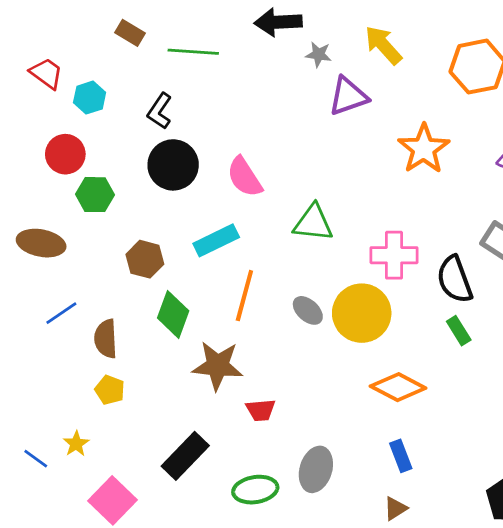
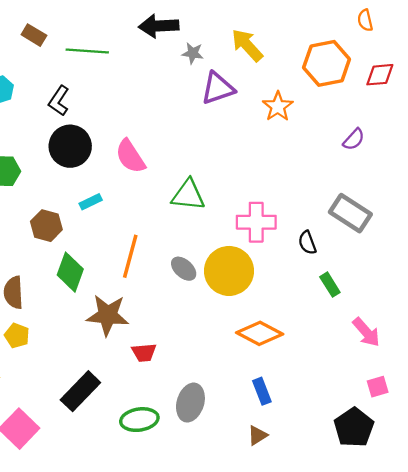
orange star: (424, 149) -> (278, 106), moved, size x0.7
cyan rectangle: (216, 240) -> (91, 202), moved, size x0.6
black semicircle: (455, 279) -> (307, 243), size x0.6
green rectangle: (459, 331) -> (330, 285), moved

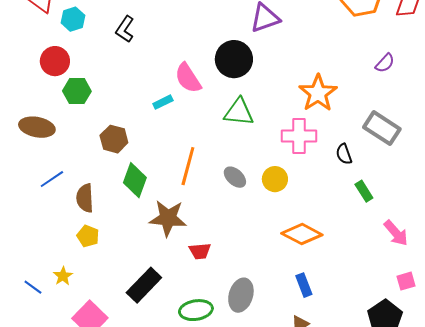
orange star: (278, 106) -> (318, 93), moved, size x1.4
black circle: (70, 146) -> (234, 59), moved
cyan rectangle: (91, 202) -> (163, 102), moved
yellow circle: (229, 271) -> (275, 179), size x0.6

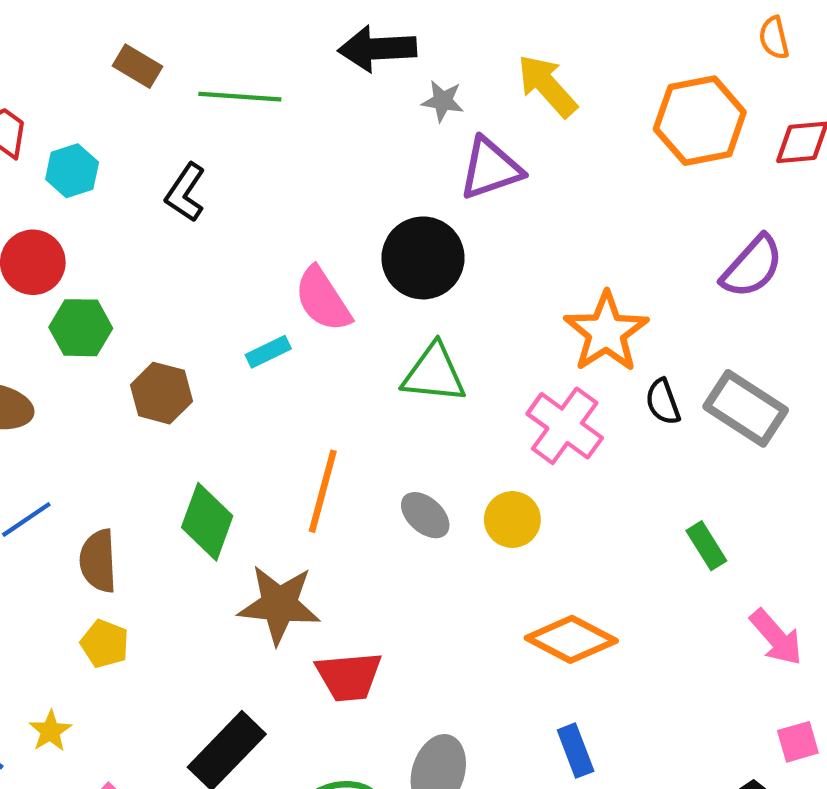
purple semicircle: (385, 63) -> (752, 267), size x1.5
pink cross: (299, 136) -> (565, 426), turned 36
brown hexagon: (114, 139) -> (161, 393), moved
black semicircle: (344, 154) -> (663, 402), moved
red trapezoid: (200, 251) -> (349, 676), size x1.4

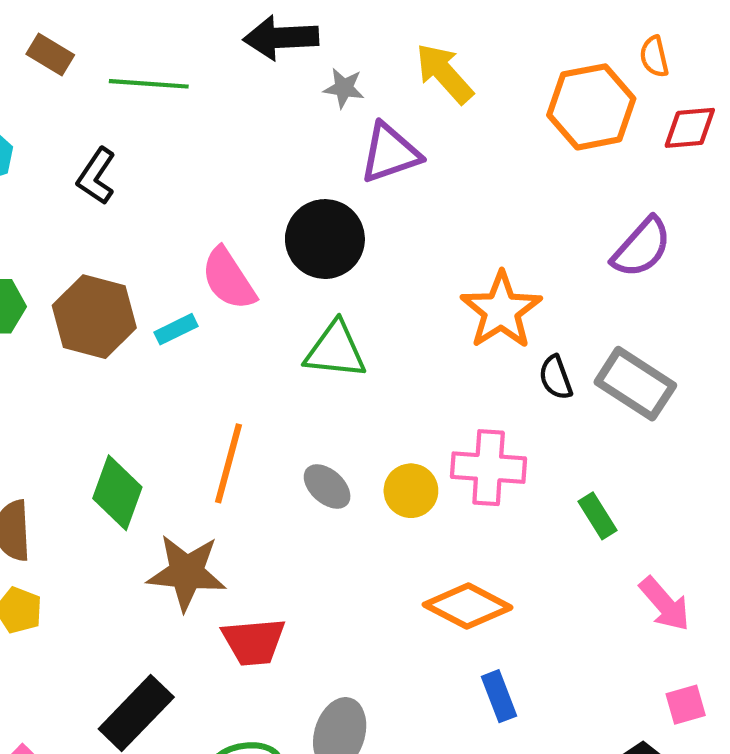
orange semicircle: (774, 38) -> (654, 57), moved
brown hexagon: (161, 393) -> (94, 317), moved, size x1.4
pink cross: (565, 426) -> (489, 468), moved, turned -32
blue rectangle: (576, 751) -> (499, 696), moved

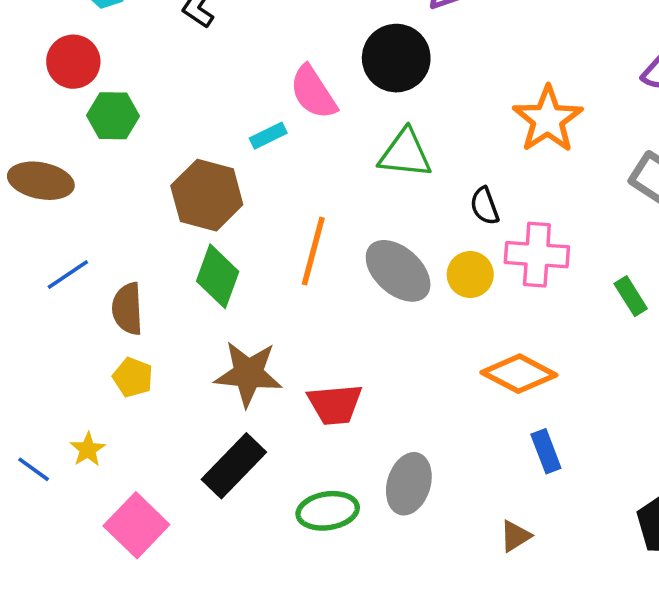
brown hexagon: (94, 317) -> (207, 195), moved
black semicircle: (556, 377) -> (485, 206), moved
gray ellipse: (327, 486) -> (398, 271), size x1.6
brown star: (187, 572) -> (248, 374), moved

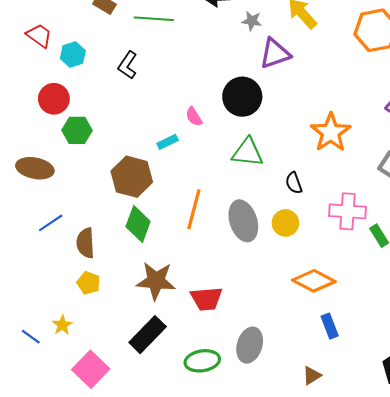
pink semicircle: (313, 92) -> (194, 117), size x0.6
pink cross: (537, 255) -> (348, 211), moved
gray ellipse: (398, 271) -> (243, 221), turned 30

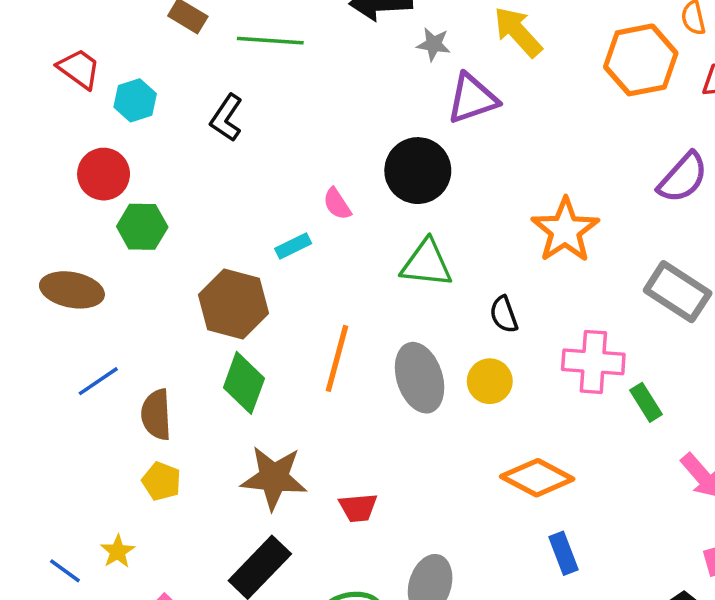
red trapezoid: (206, 299) -> (358, 508), size x0.7

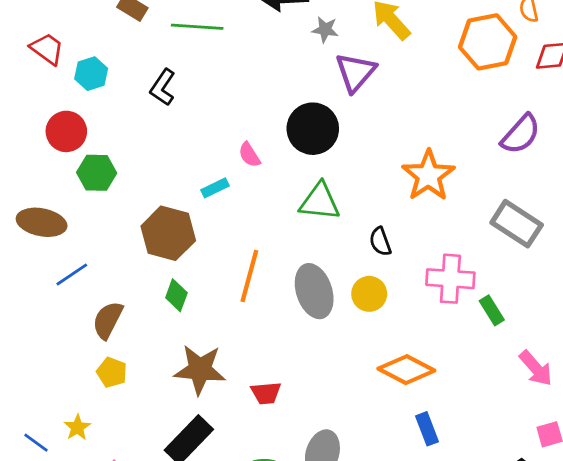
purple triangle: (472, 99) -> (355, 72), turned -30
blue line: (98, 381) -> (72, 275), moved
green diamond: (244, 383) -> (176, 295), size x0.7
brown semicircle: (156, 415) -> (108, 320), turned 30

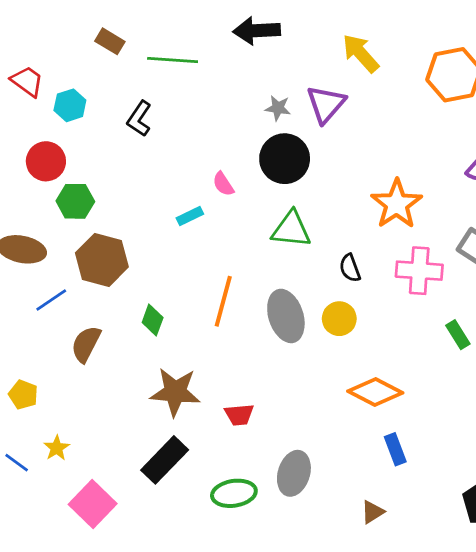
gray star: (325, 30) -> (278, 108), moved
brown hexagon: (168, 233) -> (102, 260), moved
pink cross: (450, 279) -> (419, 271), moved
yellow pentagon: (112, 372) -> (23, 395), moved

